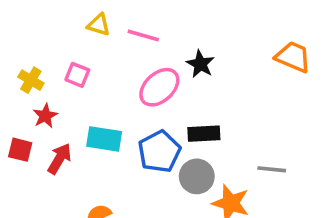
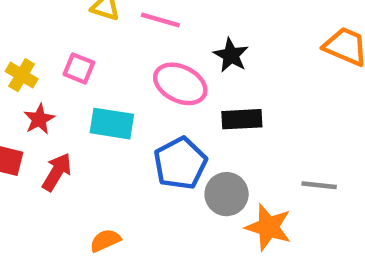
pink ellipse: (159, 87) -> (180, 84), turned 69
black rectangle: (204, 134) -> (242, 119), moved
cyan rectangle: (104, 139) -> (112, 124), moved

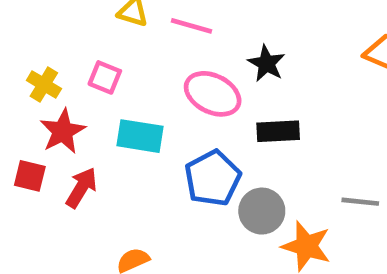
red star: (39, 119) -> (63, 131), size x1.4

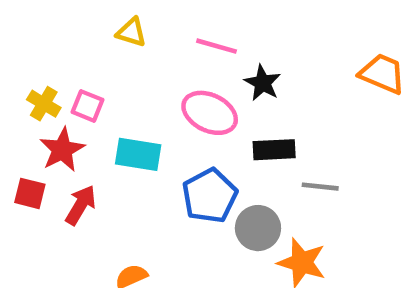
pink line: (192, 26) -> (217, 46), moved
pink square: (105, 77) -> (88, 106), moved
gray line: (360, 202) -> (320, 187), moved

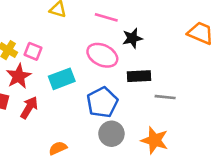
black star: (263, 83) -> (132, 38), turned 30
cyan rectangle: (138, 154) -> (62, 79), turned -30
gray circle: (258, 228) -> (111, 134), moved

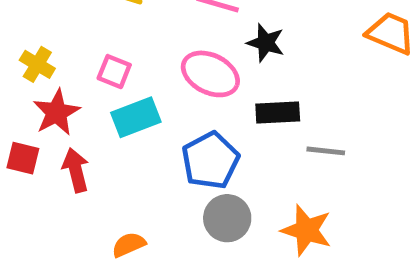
black star: (132, 38) -> (266, 43), turned 30
pink square: (33, 51) -> (114, 72), moved
red arrow: (29, 108) -> (76, 170), turned -45

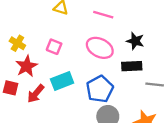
black star: (266, 43) -> (135, 41), moved
cyan rectangle: (136, 117) -> (62, 81), moved
red arrow: (76, 170) -> (36, 94), turned -126

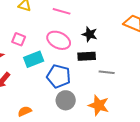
cyan rectangle: (62, 81) -> (34, 59), moved
blue pentagon: (100, 89) -> (59, 76), turned -30

